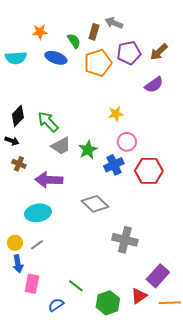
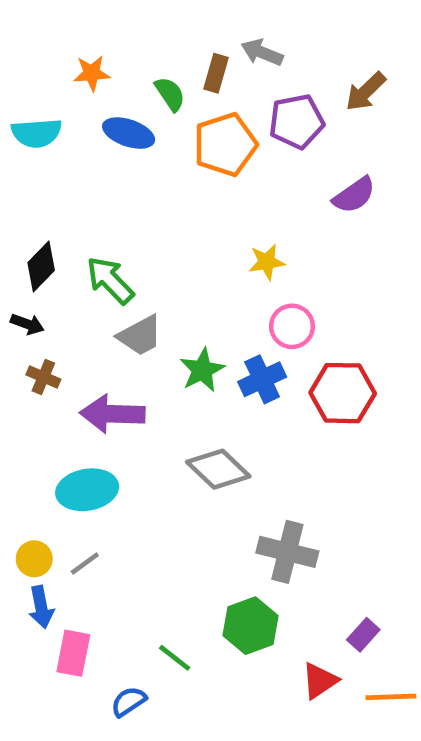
brown arrow: (159, 52) -> (366, 92), moved
green star: (88, 150) -> (202, 370), moved
purple rectangle: (158, 276) -> (363, 635), size x0.6
green hexagon: (108, 303) -> (251, 626), moved

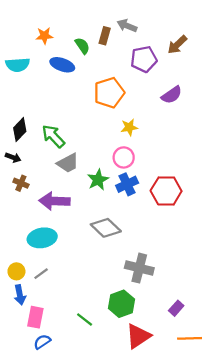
orange pentagon: (225, 145) -> (109, 93), moved
pink circle: (292, 326) -> (124, 157), moved
red triangle: (320, 681) -> (138, 336), moved, size x1.4
blue semicircle: (129, 702) -> (42, 342), moved

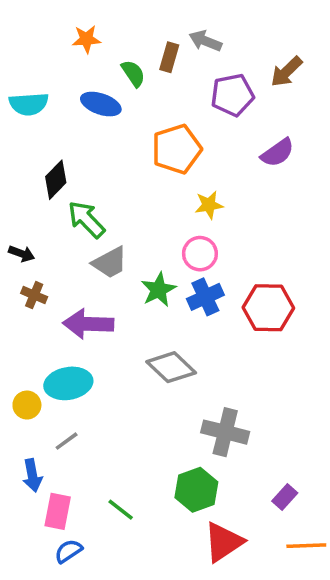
orange star: (44, 36) -> (86, 39), moved
black diamond: (20, 130) -> (56, 180), moved
yellow circle: (16, 271) -> (27, 405), moved
green line: (85, 319) -> (121, 510), moved

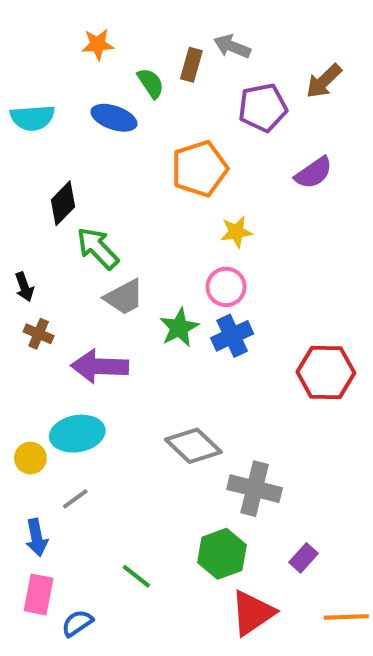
black arrow: (22, 254) -> (24, 287), turned 50
red hexagon: (268, 308) -> (326, 372), moved
gray diamond: (171, 367) -> (193, 446), moved
purple rectangle: (285, 497) -> (303, 558), moved
pink rectangle: (58, 511) -> (39, 595), moved

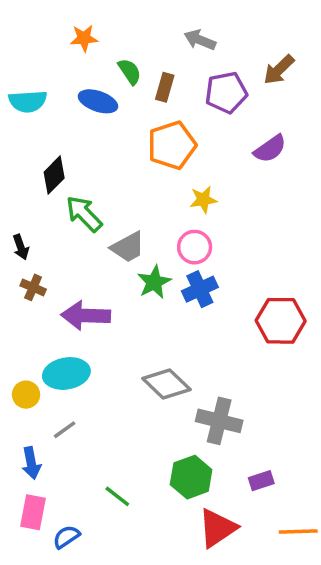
brown rectangle: (191, 65) -> (165, 87), moved
gray trapezoid: (124, 297) -> (128, 247), moved
purple rectangle: (303, 558) -> (261, 481), turned 30

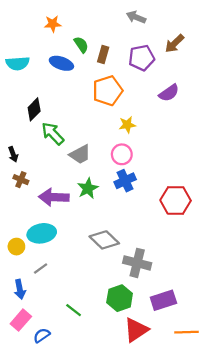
gray arrow: (200, 40) -> (136, 17), moved
green star: (154, 282) -> (88, 188), moved
purple rectangle: (261, 481) -> (163, 300), size x1.6
pink rectangle: (33, 512) -> (21, 320), turned 30

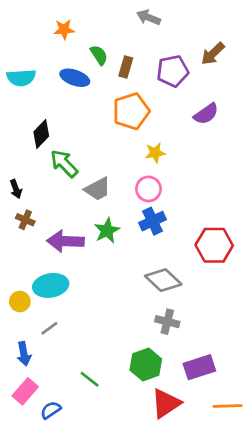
gray arrow: (136, 17) -> (148, 17), moved
gray diamond: (104, 240) -> (163, 280), moved
gray cross: (137, 263) -> (167, 322), size x0.7

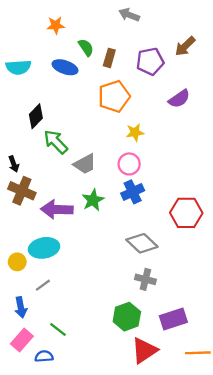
brown cross: (25, 220) -> (22, 191), size x1.6
green line: (90, 379) -> (58, 329), moved
blue semicircle: (51, 410) -> (44, 356), turned 30

